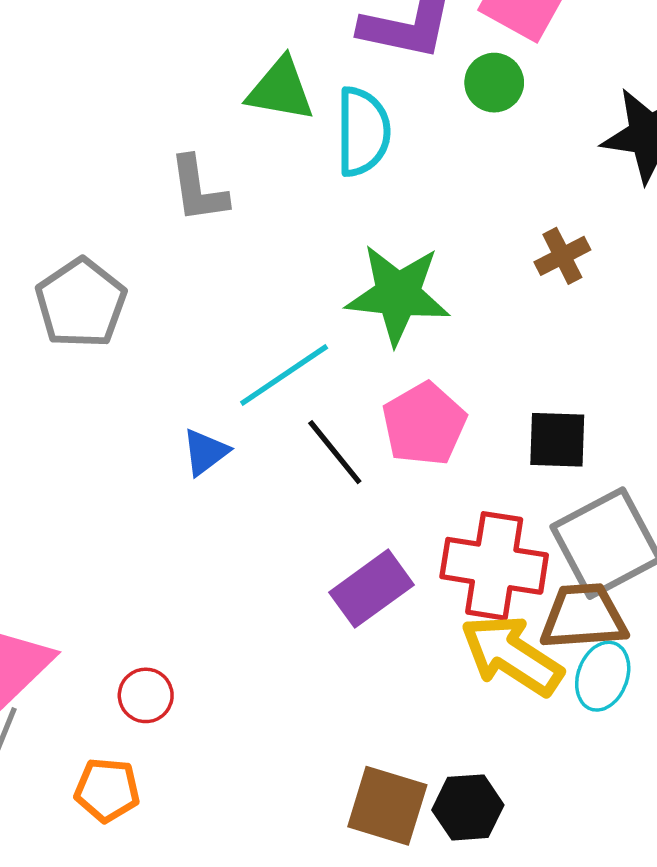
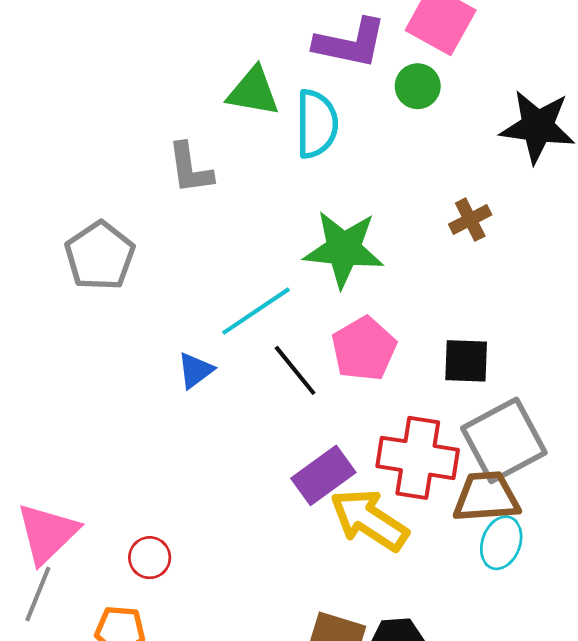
yellow arrow: (512, 655) -> (369, 520), moved

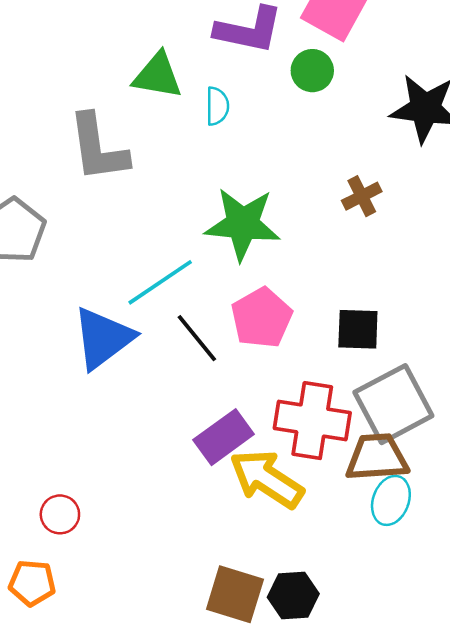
cyan semicircle: (317, 124) -> (217, 106), size x0.6
gray L-shape: (190, 168) -> (98, 148), size x1.4
blue triangle: (195, 370) -> (103, 338), size x1.8

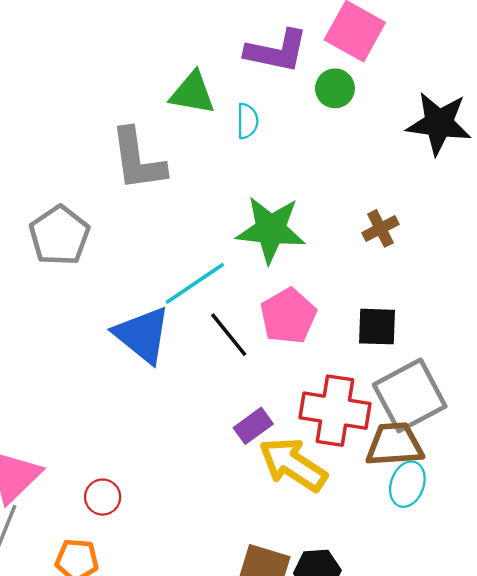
brown cross: (362, 196) -> (381, 228), moved
blue triangle: (103, 338) -> (142, 335), turned -44
purple rectangle: (224, 437) -> (253, 426), size x0.7

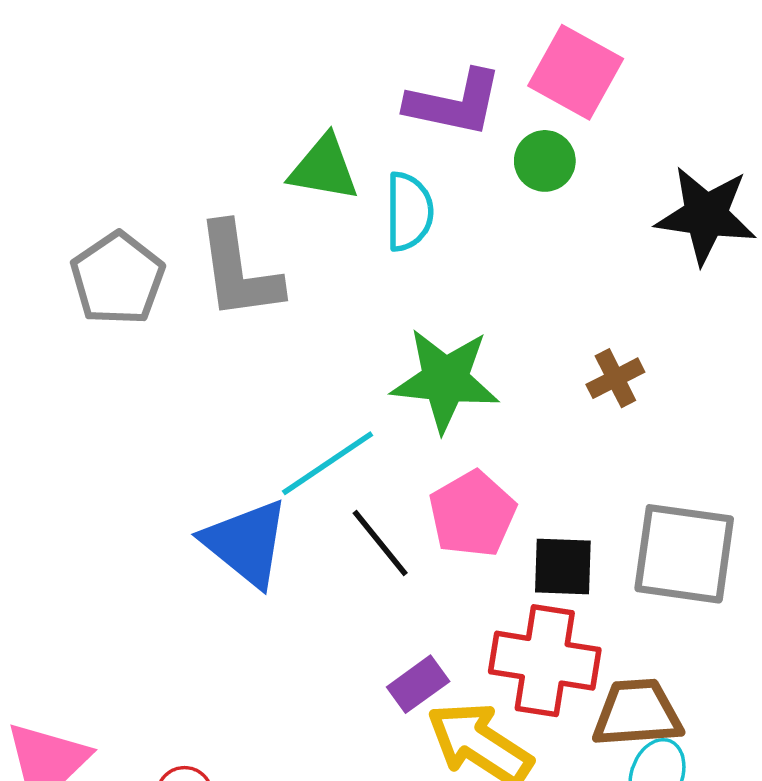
cyan semicircle: (247, 121) -> (409, 212), size x1.4
gray pentagon: (59, 235) -> (118, 279), moved
black square: (377, 327) -> (563, 566), moved
gray square: (410, 395) -> (684, 554), moved, turned 36

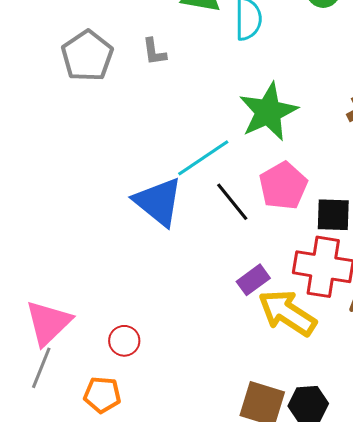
gray L-shape: (239, 271) -> (154, 52), size x0.5
green star: (445, 380) -> (268, 112), turned -30

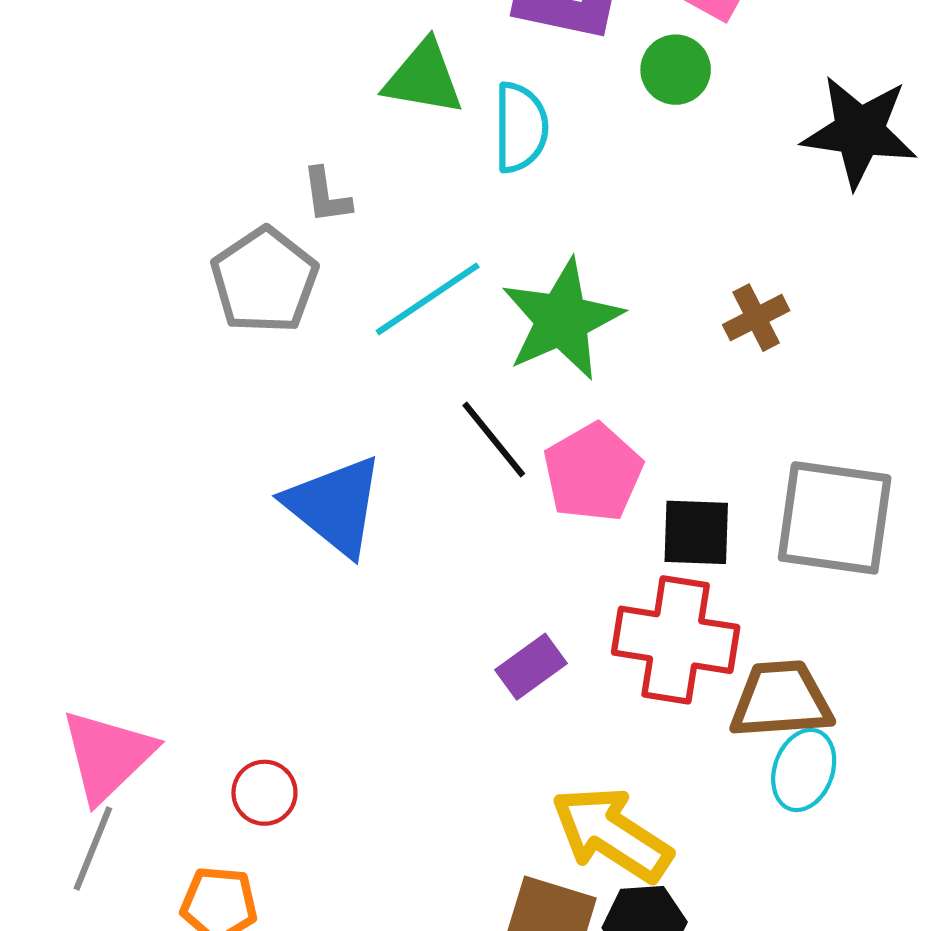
gray pentagon: (87, 56) -> (264, 280), moved
cyan line: (203, 158) -> (428, 299), moved
black line: (232, 202) -> (494, 439), moved
yellow arrow: (287, 313) -> (612, 834), moved

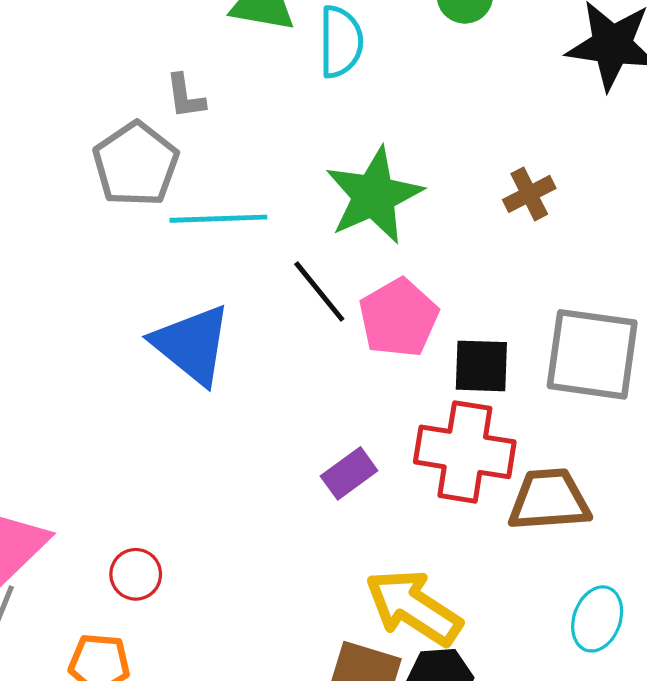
cyan line: (428, 299) -> (218, 219), moved, turned 32
cyan ellipse: (804, 770) -> (597, 619), moved

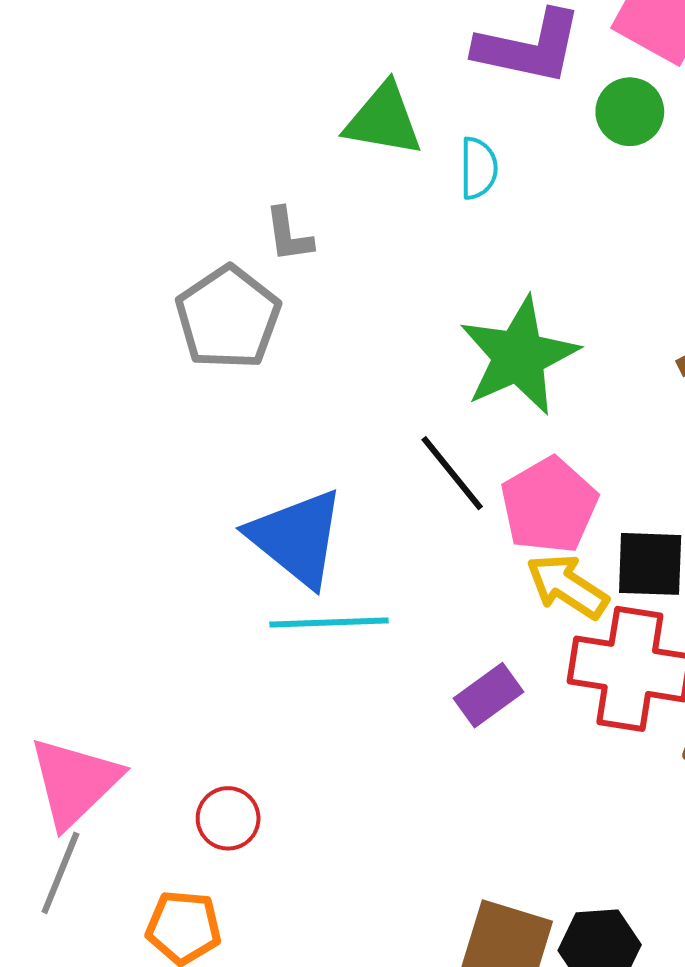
cyan semicircle: (341, 42) -> (478, 168), size x0.7
cyan line: (218, 219) -> (329, 623), moved
yellow arrow: (414, 607) -> (567, 586), moved, size x0.7

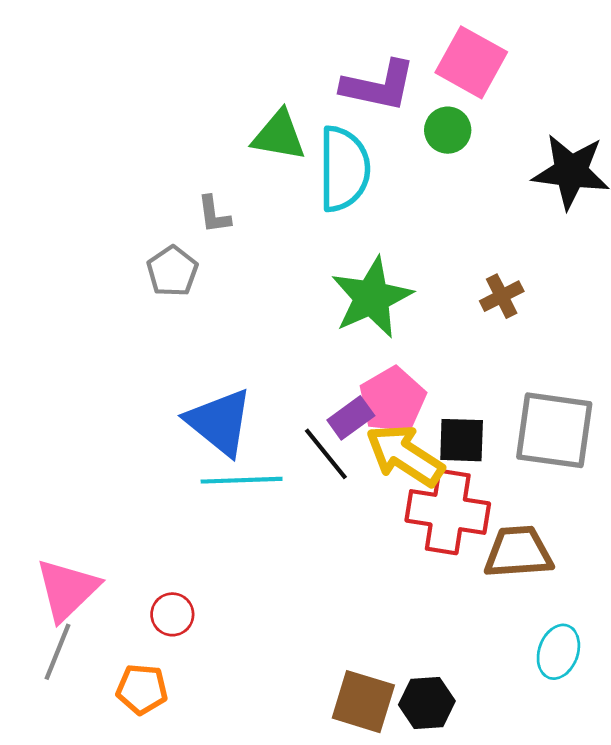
cyan semicircle: (478, 168) -> (344, 169), size x2.0
gray pentagon: (228, 318) -> (172, 271), size x0.7
black line: (452, 473) -> (326, 454), moved
yellow arrow: (567, 586) -> (405, 455), size x1.4
purple rectangle: (489, 695) -> (351, 418), moved

